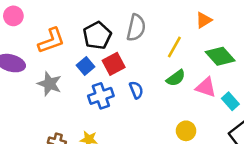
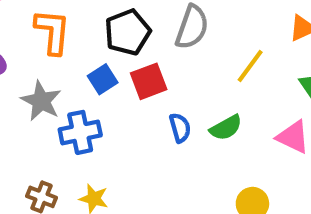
orange L-shape: (51, 41) -> (52, 32), turned -72
green semicircle: (176, 78) -> (226, 128), moved
blue cross: (101, 96) -> (80, 132), moved

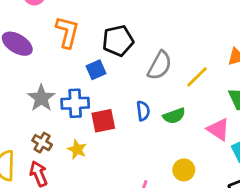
gray semicircle: (192, 27) -> (160, 65), moved
red square: (149, 81) -> (103, 121), moved
gray star: (41, 101) -> (41, 98), moved

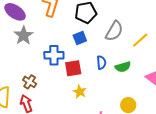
blue square: (96, 70) -> (80, 38), moved
gray star: (41, 98) -> (24, 35), moved
yellow star: (77, 149) -> (80, 92), moved

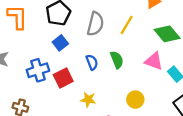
green semicircle: (123, 67) -> (117, 60), turned -77
yellow star: (80, 92) -> (88, 100), moved

